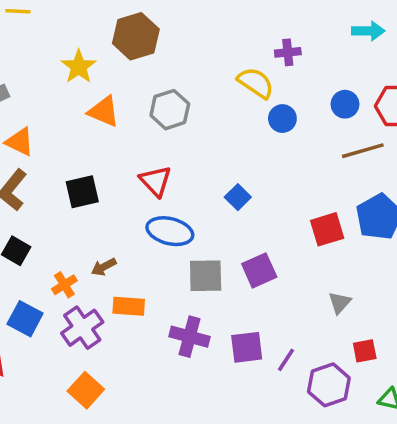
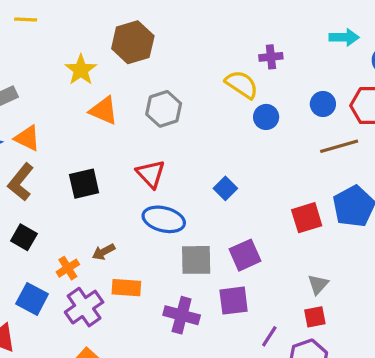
purple square: (247, 347) -> (234, 301), moved
red square: (365, 351) -> (315, 317), moved

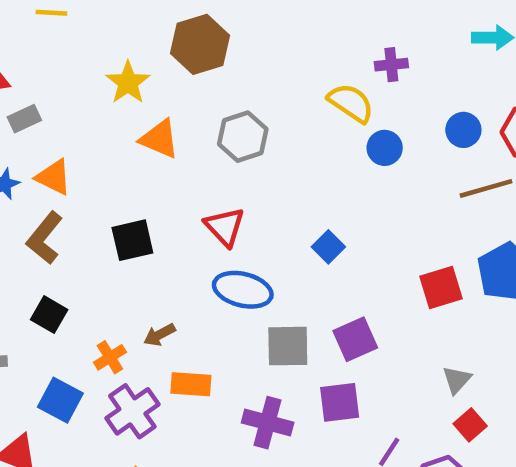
red square: (315, 317) -> (470, 425), moved, turned -30

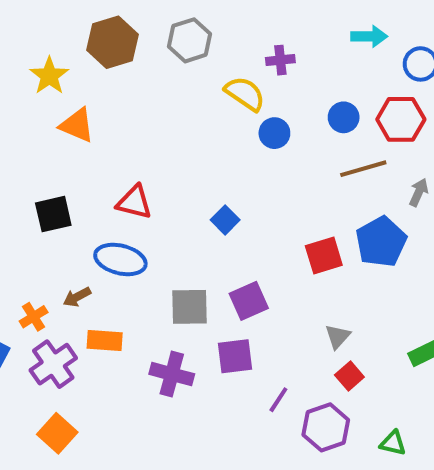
gray hexagon: (243, 137) -> (190, 40), moved
red triangle: (225, 227) -> (134, 202), turned -33
blue ellipse: (243, 290) -> (120, 259), moved

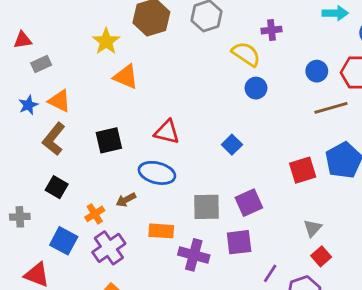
blue circle: (274, 133) -> (256, 88), moved
orange rectangle: (105, 340) -> (161, 231), moved

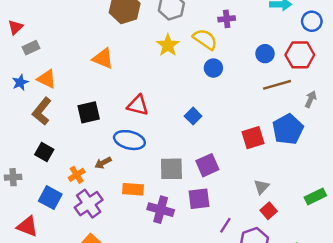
red triangle: (23, 40) -> (15, 27), turned -35
yellow star: (106, 41) -> (168, 45), moved

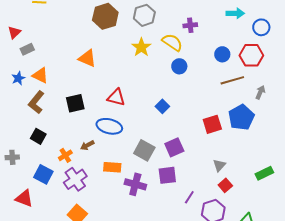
gray square: (171, 169) -> (144, 150), turned 30

